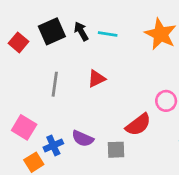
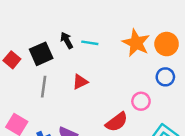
black square: (52, 31) -> (41, 54), moved
red square: (19, 42) -> (12, 60), moved

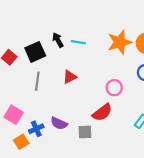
orange star: (136, 43) -> (120, 42), turned 30
pink circle: (141, 101) -> (114, 88), moved

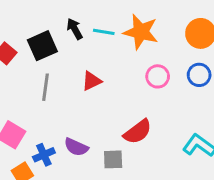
orange star: (120, 42) -> (141, 32), moved, turned 30
pink circle: (114, 88) -> (158, 76), moved

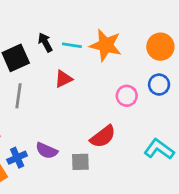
pink circle: (158, 76) -> (127, 96), moved
red triangle: (92, 81) -> (63, 79), moved

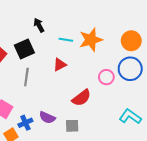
black arrow: (45, 42) -> (39, 25), moved
orange star: (106, 45) -> (91, 40), turned -30
blue circle: (159, 85) -> (130, 69), size x1.5
red semicircle: (103, 137) -> (81, 98), moved

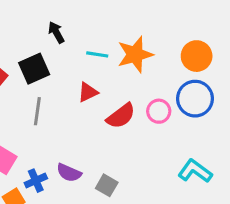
red semicircle: (81, 98) -> (121, 116), moved
gray square: (72, 126) -> (107, 185), turned 32

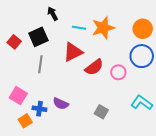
red triangle: (88, 92) -> (73, 52), size x1.5
pink circle: (159, 111) -> (118, 72), moved
blue cross: (36, 181) -> (39, 109), turned 32
gray square: (107, 185) -> (101, 112), moved

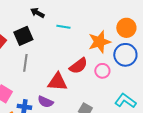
black arrow: (53, 14) -> (37, 13), turned -32
orange star: (103, 28) -> (99, 42), moved
red triangle: (73, 52) -> (57, 82), moved, turned 30

